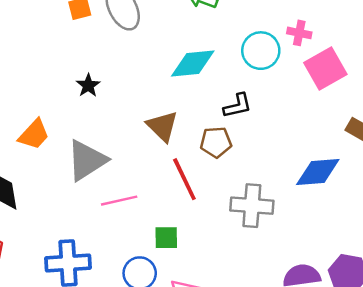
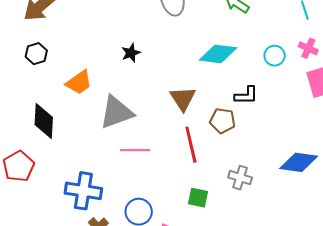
cyan circle: (261, 51) -> (275, 56), size x0.7
gray cross: (252, 206) -> (240, 178), size x0.7
green square: (166, 238) -> (198, 198), moved

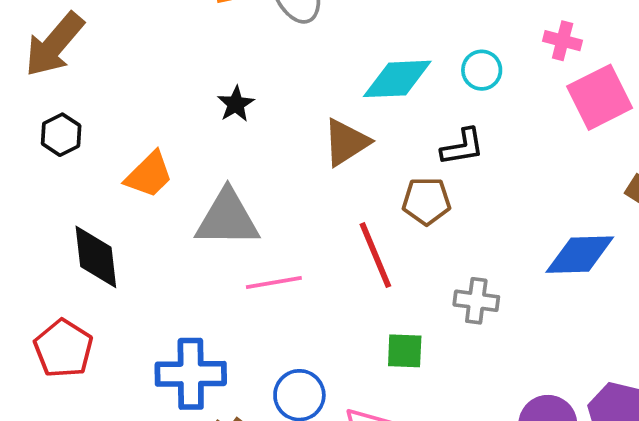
cyan circle: (275, 56) -> (482, 70), moved
brown triangle: (183, 99) -> (346, 142), moved, turned 40
gray triangle: (116, 112) -> (227, 218), turned 30

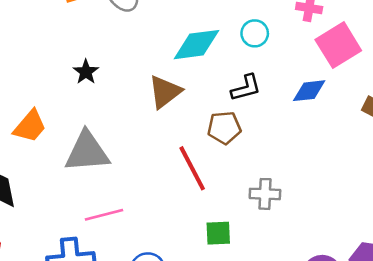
blue diamond: (580, 255) -> (309, 91), moved, size x0.7
pink line: (274, 282) -> (104, 215), moved

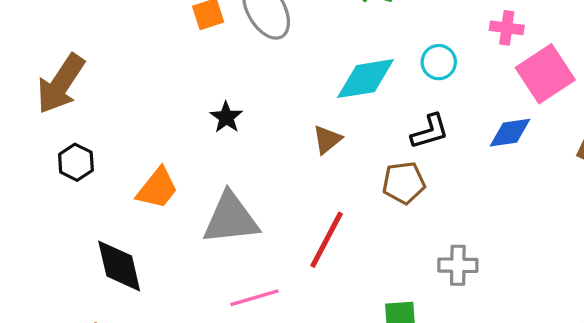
brown triangle: (165, 92) -> (327, 139), size x0.7
red line: (192, 168) -> (327, 240), moved, turned 57

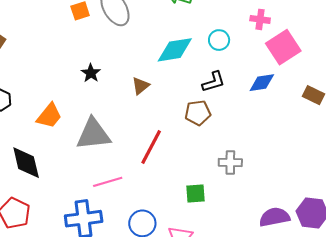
brown triangle: (327, 139) -> (140, 86), moved

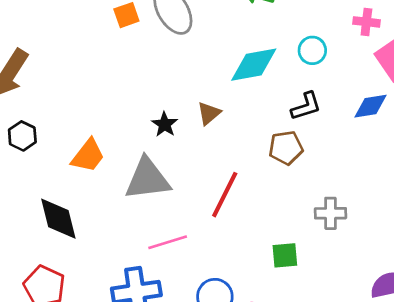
black star: (91, 73) -> (165, 124), moved

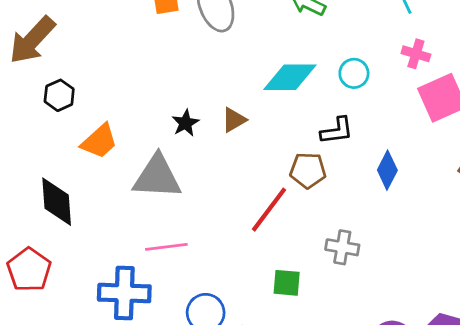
blue diamond: (371, 106) -> (387, 170), moved, turned -64
black hexagon: (22, 136) -> (59, 95), moved
red line: (225, 195) -> (269, 210), moved

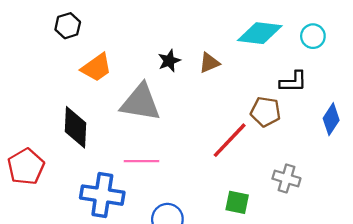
black diamond: (57, 202) -> (76, 127), moved

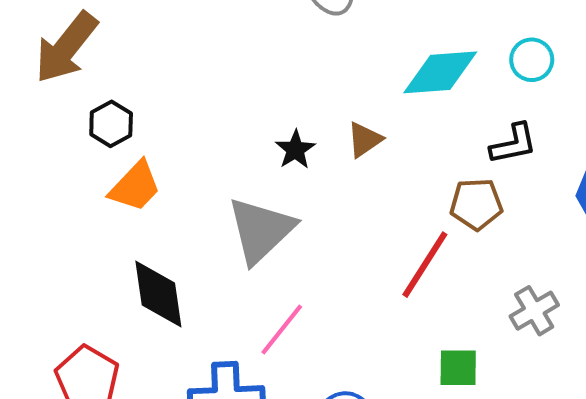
orange trapezoid: (96, 68) -> (135, 186), moved
gray triangle: (141, 102) -> (261, 230), turned -42
pink line: (141, 161) -> (282, 330), turned -40
gray cross: (286, 178) -> (534, 311), turned -36

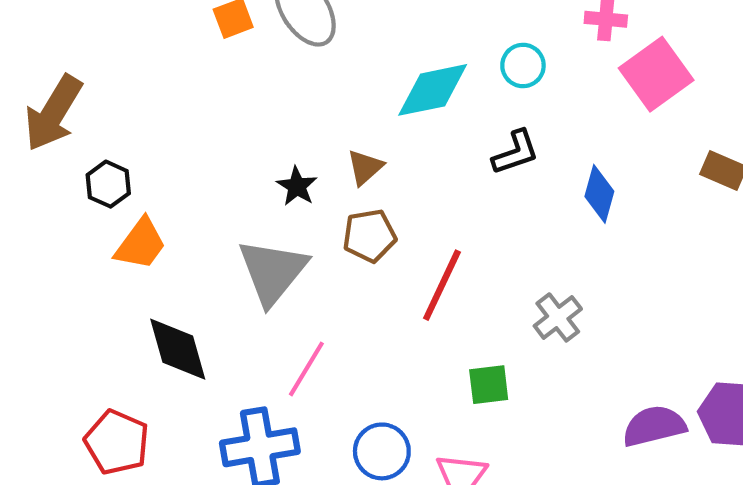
brown pentagon: (476, 204) -> (369, 236), moved

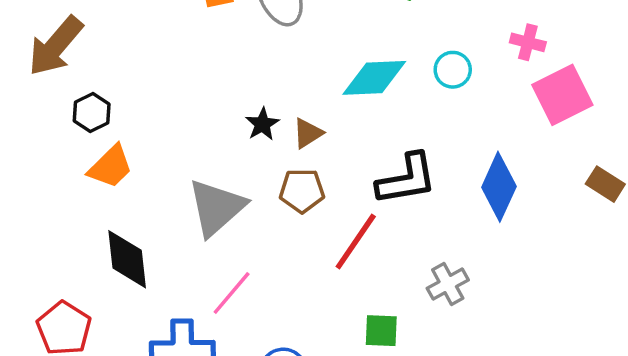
black L-shape: (516, 152) -> (407, 179), moved, size x1.5
black star: (297, 186) -> (262, 124), moved
blue diamond: (599, 194) -> (499, 187), size x1.4

